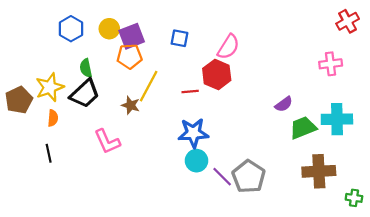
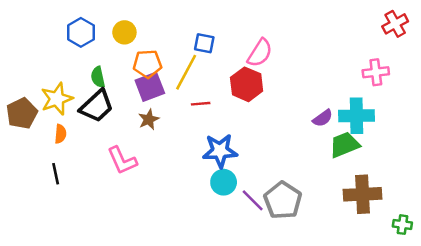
purple square: (132, 36) -> (150, 87), moved
yellow line: (149, 86) -> (186, 72), moved
red line: (190, 91) -> (201, 104), moved
brown star: (131, 105) -> (149, 119), turned 30
cyan cross: (337, 119) -> (357, 116), moved

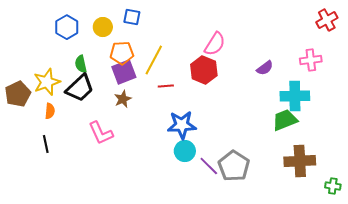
blue square: (204, 43) -> (132, 17), moved
purple semicircle: (323, 118) -> (265, 68), moved

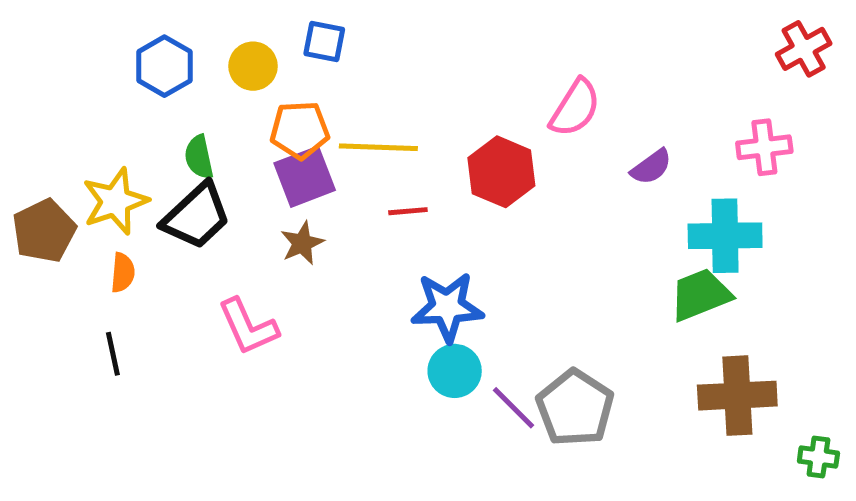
pink semicircle: (215, 44) -> (575, 108), moved
yellow line: (154, 60) -> (378, 147), turned 64

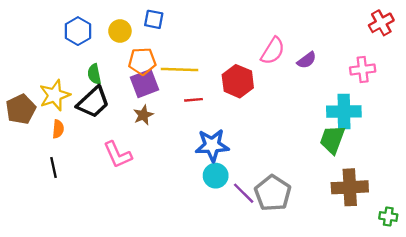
purple semicircle: (651, 167) -> (307, 60), moved
green trapezoid: (700, 295) -> (332, 139), turned -48

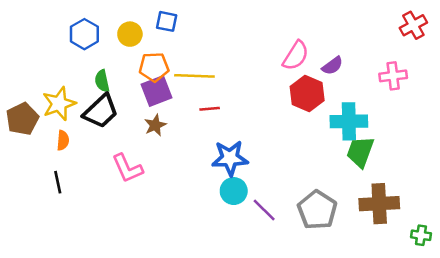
red hexagon: (238, 81) -> (307, 94), moved
cyan cross: (344, 112) -> (349, 121), moved
gray pentagon: (273, 193) -> (317, 210), moved

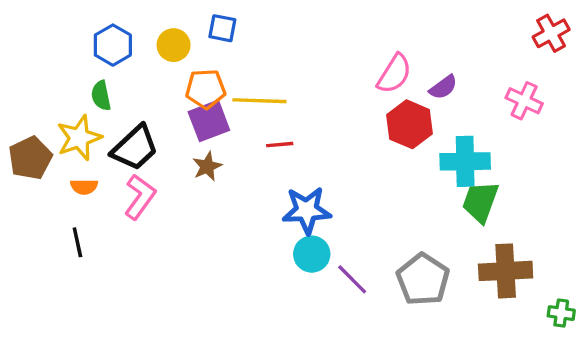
pink cross: (393, 76) -> (524, 101), turned 32
green semicircle: (102, 81) -> (101, 96), moved
orange semicircle: (63, 140) -> (84, 187), turned 84
pink L-shape: (127, 168) -> (140, 197), moved, turned -120

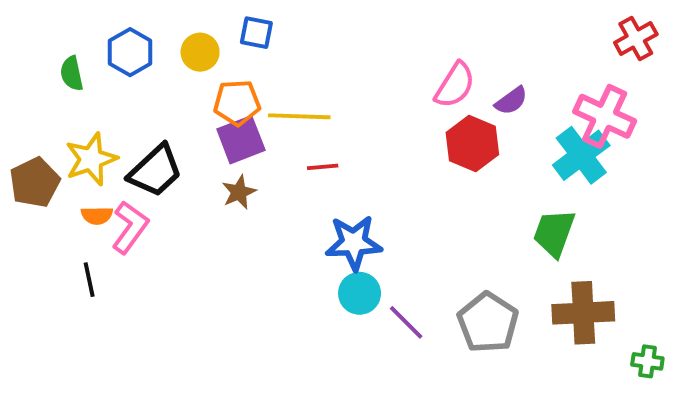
green semicircle: (101, 96) -> (72, 74), moved
pink cross: (524, 101) -> (605, 116), size x1.4
cyan cross: (465, 161) -> (581, 155), moved, turned -36
pink L-shape: (140, 197) -> (130, 227), moved

